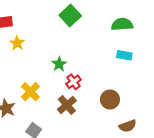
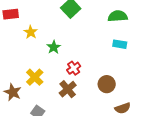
yellow star: (17, 43) -> (31, 32), moved
green star: (59, 64) -> (54, 47), moved

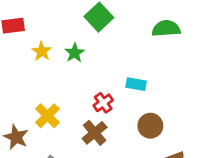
cyan rectangle: (120, 44) -> (136, 84), moved
green star: (54, 47) -> (75, 53), moved

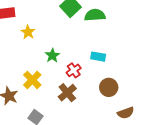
green semicircle: (166, 28) -> (95, 15), moved
green star: (75, 53) -> (52, 55), moved

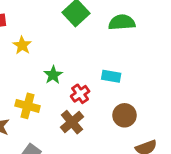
green semicircle: (95, 15) -> (122, 22), moved
yellow cross: (32, 80) -> (28, 106), turned -30

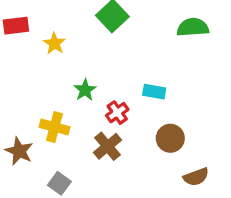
green semicircle: (122, 22) -> (193, 27), moved
yellow star: (22, 45) -> (54, 43), moved

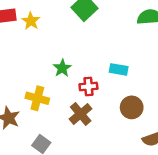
yellow star: (54, 43) -> (31, 21), moved
red cross: (117, 113) -> (88, 86), turned 30

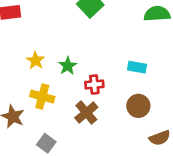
yellow star: (31, 21) -> (36, 60), moved
cyan rectangle: (119, 69) -> (137, 67), moved

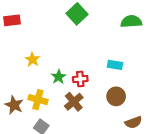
green star: (68, 66) -> (59, 77), moved
yellow cross: (42, 97) -> (38, 100), moved

